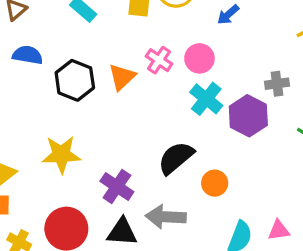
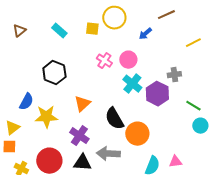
blue semicircle: (28, 55) -> (26, 102), moved, turned 108
orange triangle: (122, 77) -> (82, 104), moved
black semicircle: (176, 158) -> (114, 119), turned -80
orange circle: (215, 183) -> (137, 134), size x1.5

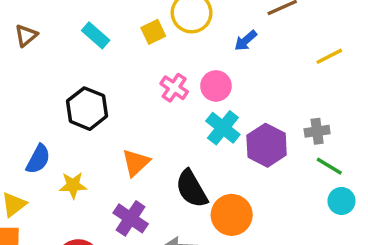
yellow square: (92, 29) -> (153, 32), turned -32
gray cross: (174, 75) -> (317, 131), moved
yellow star: (46, 117) -> (73, 185), size x0.7

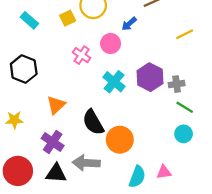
pink circle: (216, 86) -> (111, 44), moved
purple hexagon: (267, 145) -> (150, 77), moved
cyan circle: (341, 201) -> (184, 134), moved

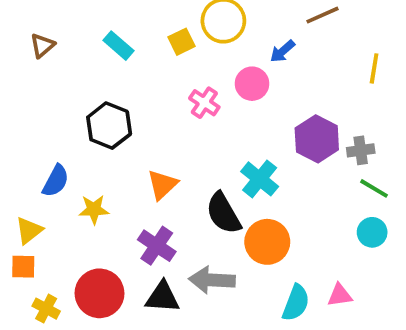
yellow line: (185, 34) -> (374, 68), turned -54
cyan cross: (114, 82) -> (260, 179), moved

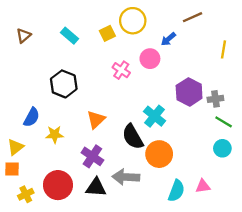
yellow cross: (46, 309) -> (26, 194), turned 35

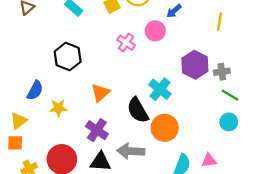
yellow line: (224, 49) -> (219, 22), moved

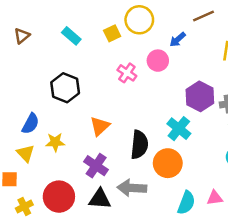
cyan cross: (160, 89) -> (179, 129), moved
black semicircle: (138, 110) -> (139, 145), turned -144
yellow triangle: (19, 121) -> (26, 153), moved, turned -36

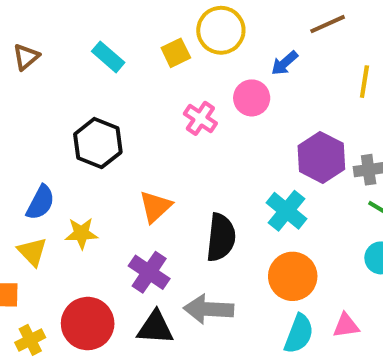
orange circle: (168, 163) -> (293, 276), moved

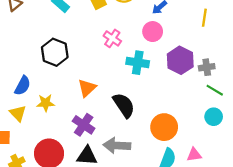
pink circle: (252, 98) -> (153, 32), moved
cyan cross: (287, 211) -> (138, 63), moved, turned -30
black semicircle: (221, 237) -> (124, 105), turned -40

